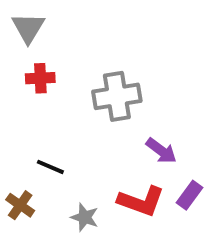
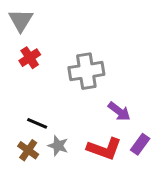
red cross: (40, 78) -> (30, 58), turned -30
brown cross: (20, 205) -> (28, 150), moved
gray star: (85, 217) -> (58, 146), moved

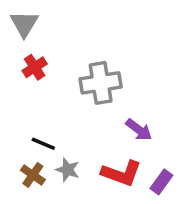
purple rectangle: (140, 144) -> (161, 182), moved

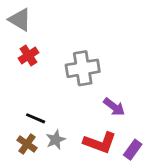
gray triangle: (24, 24) -> (20, 20), turned -30
gray star: (68, 170) -> (56, 140), turned 30

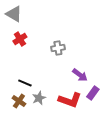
gray cross: (83, 68) -> (58, 48), size x0.6
purple rectangle: (133, 150) -> (93, 93), moved

